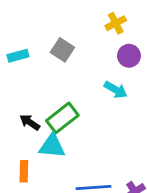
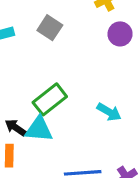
cyan arrow: (116, 90) -> (109, 112), moved
black arrow: (30, 122) -> (15, 128), moved

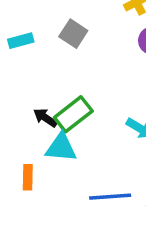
black arrow: (15, 128) -> (45, 118), moved

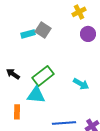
cyan rectangle: (21, 41) -> (28, 34), moved
black arrow: (45, 118) -> (13, 74), moved

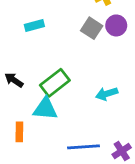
gray square: (43, 30) -> (92, 28), moved
cyan arrow: (81, 84) -> (107, 94), turned 133

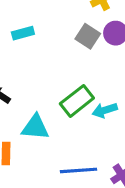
green rectangle: (55, 83) -> (77, 101), moved

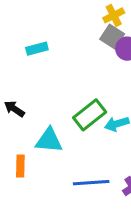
gray square: (88, 36) -> (112, 37), moved

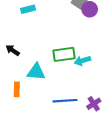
green rectangle: (90, 115) -> (64, 54), turned 30

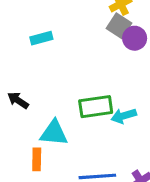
orange rectangle: (17, 89) -> (37, 159), moved

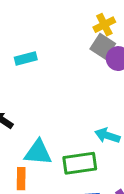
green rectangle: (96, 107) -> (80, 163), moved
cyan arrow: (124, 116) -> (107, 136), turned 35

